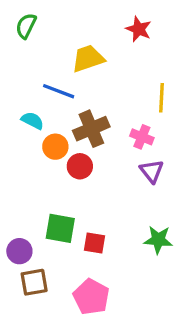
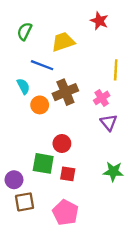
green semicircle: (26, 26) -> (25, 31), moved
cyan semicircle: (33, 121) -> (23, 86), turned 35
pink cross: (142, 137) -> (102, 98), turned 35
red circle: (80, 166) -> (62, 144), moved

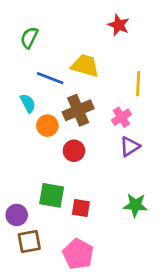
yellow trapezoid: (63, 42) -> (85, 66), moved, turned 35
purple triangle: (109, 122) -> (130, 147), turned 36
red circle: (62, 144) -> (74, 151), moved

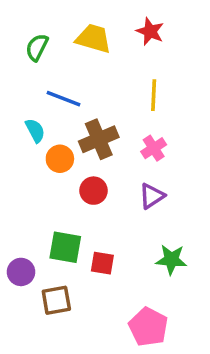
yellow trapezoid: (85, 66) -> (94, 39), moved
yellow line: (138, 84) -> (154, 95), moved
purple triangle: (130, 147) -> (152, 196), moved
brown square: (29, 241) -> (56, 300), moved
pink pentagon: (78, 254) -> (148, 327), moved

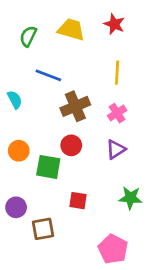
cyan semicircle: (35, 130) -> (15, 100), moved
orange circle: (60, 159) -> (19, 151), moved
green square: (65, 247) -> (48, 167), moved

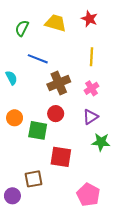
green star: (130, 198) -> (101, 142), moved
red square: (78, 201) -> (61, 157), size x1.5
purple circle: (16, 207) -> (12, 196), moved

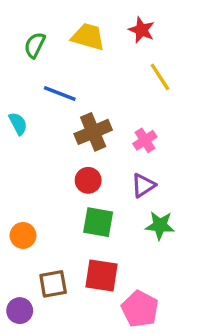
yellow line: (91, 57) -> (160, 77), moved, turned -36
orange circle: (15, 118) -> (23, 235), moved
green square: (38, 130) -> (98, 222), moved
red square: (61, 157) -> (102, 276), moved

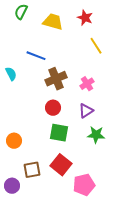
green semicircle: (35, 45) -> (21, 12), moved
red square: (102, 276) -> (61, 165), turned 30
pink pentagon: (140, 309) -> (84, 185), turned 30

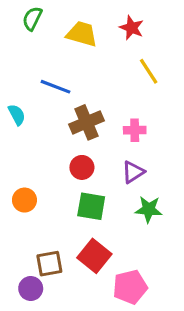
pink cross: (87, 84) -> (135, 130), turned 32
orange circle: (14, 141) -> (24, 200), moved
purple circle: (12, 186) -> (31, 288), moved

